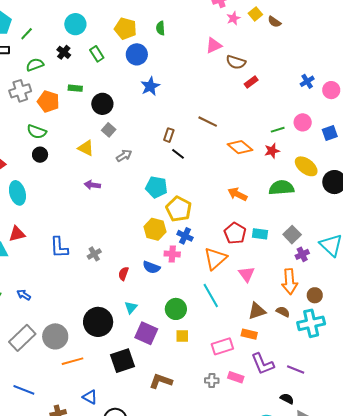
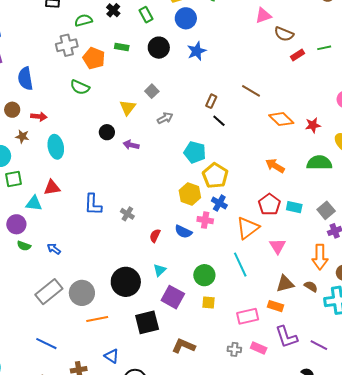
black circle: (102, 104) -> (159, 48), moved
green line: (278, 130) -> (324, 48), moved
yellow triangle: (86, 148) -> (128, 108), turned 36
black circle: (40, 155) -> (107, 132), moved
gray cross: (94, 254) -> (127, 214), turned -32

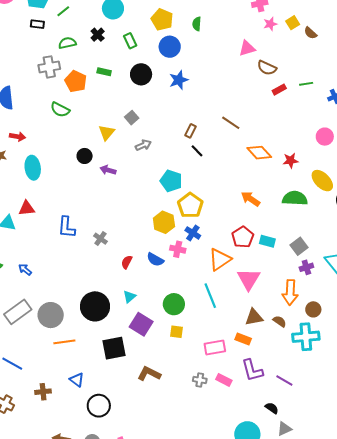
pink triangle: (278, 246) -> (249, 279), size x1.4

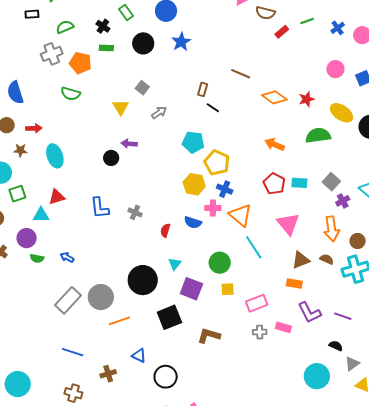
black cross: (98, 35) -> (103, 26), moved
black circle: (85, 156) -> (111, 158), moved
orange triangle: (220, 260) -> (240, 215), moved, turned -35
pink rectangle: (215, 348) -> (257, 303), moved

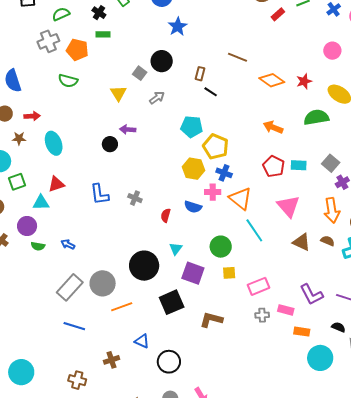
black circle: (143, 43) -> (162, 61), moved
brown triangle: (301, 260) -> (302, 242), turned 48
orange rectangle: (294, 283) -> (302, 332), moved
blue line: (73, 352) -> (74, 326), moved

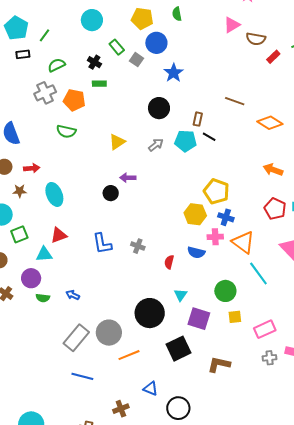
gray square: (140, 73) -> (136, 60), moved
yellow triangle: (118, 93) -> (117, 142), turned 30
cyan pentagon: (192, 127) -> (186, 141), moved

